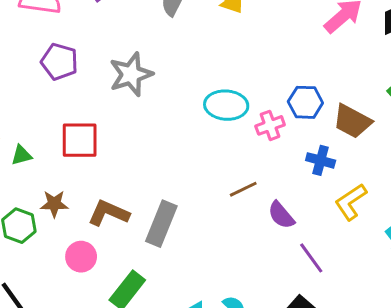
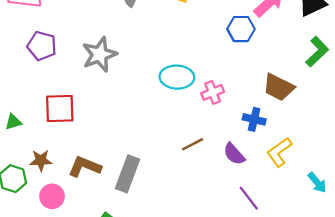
blue hexagon: (305, 102) -> (241, 29), moved
purple semicircle: (281, 215) -> (234, 154), moved
pink circle: (81, 257) -> (52, 196), moved

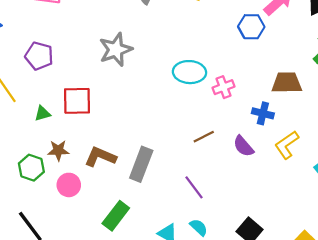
purple pentagon: (42, 46) -> (39, 56), moved
brown trapezoid: (279, 87) -> (287, 83), turned 152
green triangle: (13, 122) -> (42, 114), moved
purple line: (249, 198) -> (194, 187), moved

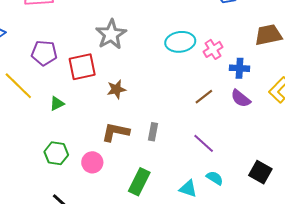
red square: (77, 101) -> (82, 67), moved
blue cross: (263, 113) -> (240, 68), moved
brown star: (58, 150) -> (116, 89), moved
gray rectangle: (141, 164) -> (153, 132), size x0.6

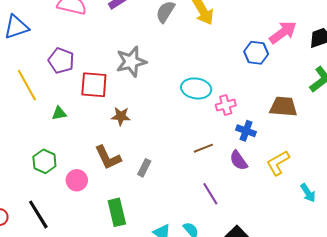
brown L-shape: (116, 132) -> (108, 157), turned -144
purple line: (204, 143) -> (210, 194), moved
green rectangle: (139, 182) -> (117, 212), turned -56

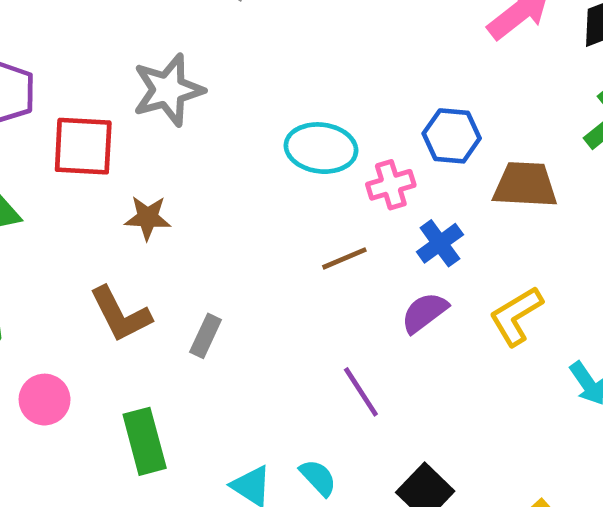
blue hexagon: (256, 53) -> (452, 136), moved
blue cross: (246, 131) -> (440, 243), turned 36
brown line: (203, 148) -> (344, 258), moved
purple semicircle: (239, 160) -> (424, 313), turned 90
pink circle: (77, 180) -> (45, 400), moved

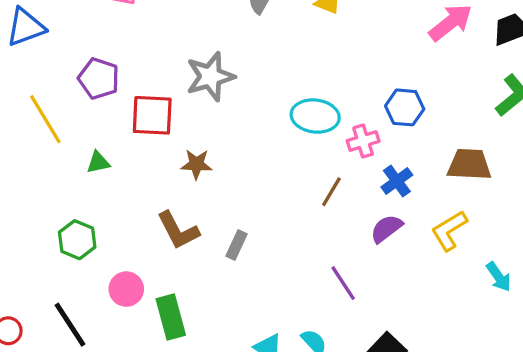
brown trapezoid: (525, 185) -> (469, 164), moved
brown line: (344, 258) -> (331, 192), turned -36
green rectangle: (145, 441) -> (171, 317), moved

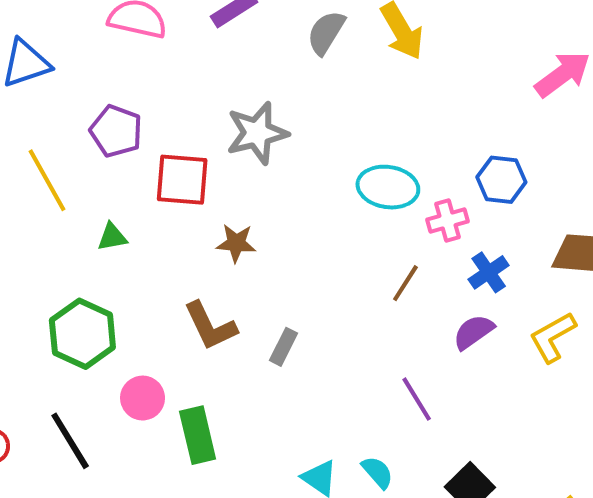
green hexagon: (77, 240) -> (82, 334), size x1.4

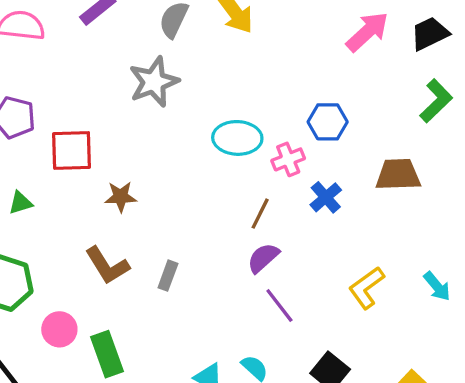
gray star: (257, 133) -> (154, 82), moved
purple semicircle: (473, 332) -> (263, 258), moved
yellow L-shape: (553, 337) -> (366, 288), moved

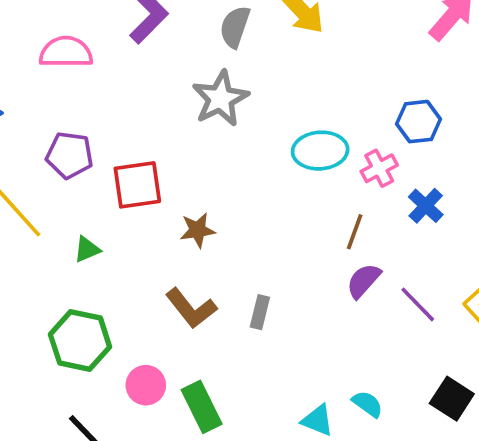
purple line: (279, 305) -> (418, 304), moved

